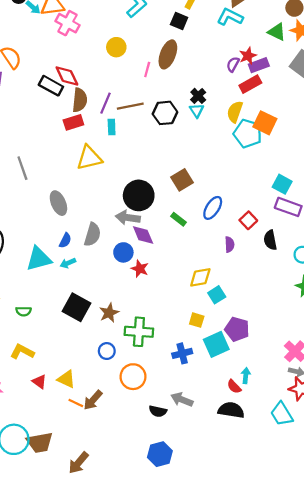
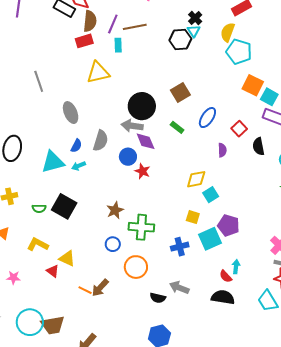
black hexagon: (165, 113) -> (180, 39), moved
orange square: (265, 123) -> (253, 85), moved
black square: (77, 307) -> (64, 206), moved
yellow triangle: (66, 379) -> (67, 258), moved

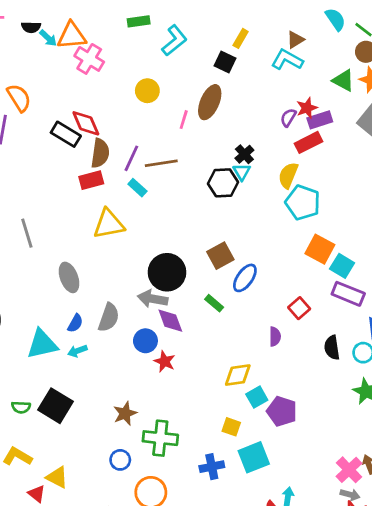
cyan rectangle: (118, 45) -> (137, 188), turned -48
blue ellipse: (207, 118) -> (245, 278), moved
black semicircle: (258, 146) -> (332, 348), moved
purple pentagon: (229, 225) -> (282, 411), moved

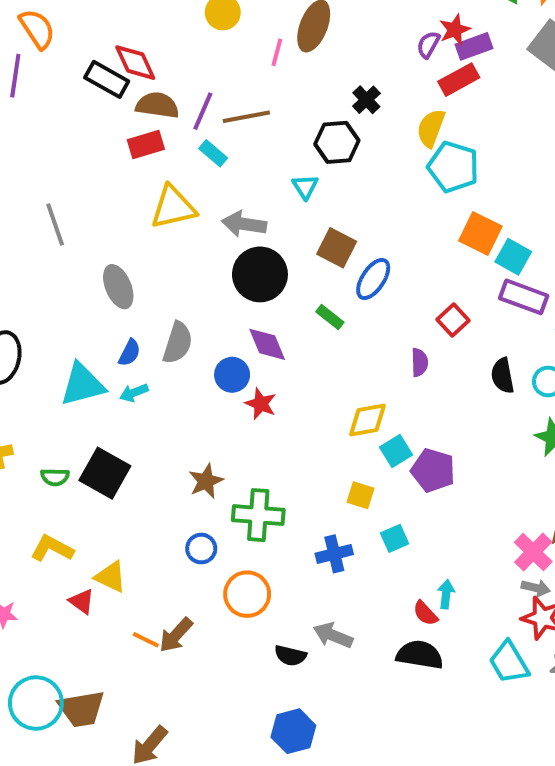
brown semicircle: (100, 153) -> (157, 105), turned -88
cyan triangle: (242, 172) -> (305, 187), moved
brown square: (220, 256) -> (337, 248), turned -32
gray arrow: (153, 299) -> (244, 224), moved
cyan square: (254, 457) -> (395, 538), size x0.6

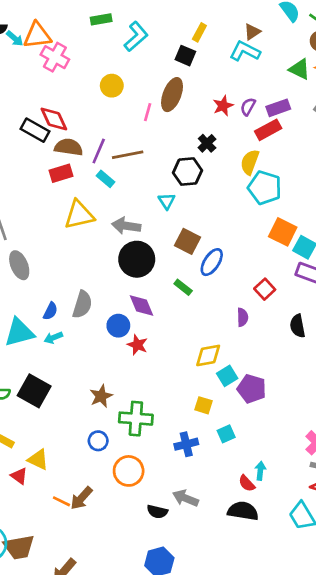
red star: (455, 30) -> (223, 106), moved
gray ellipse: (118, 287) -> (19, 265), moved

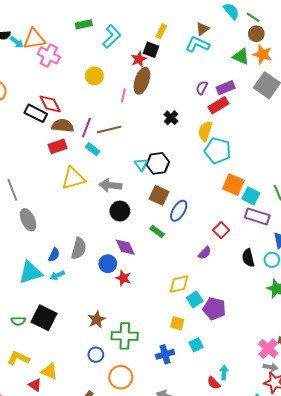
red star: (223, 106) -> (139, 59), moved
black hexagon: (188, 172) -> (158, 163), moved
black circle: (137, 259) -> (120, 211), size x0.7
purple semicircle: (243, 317) -> (205, 253), turned 48

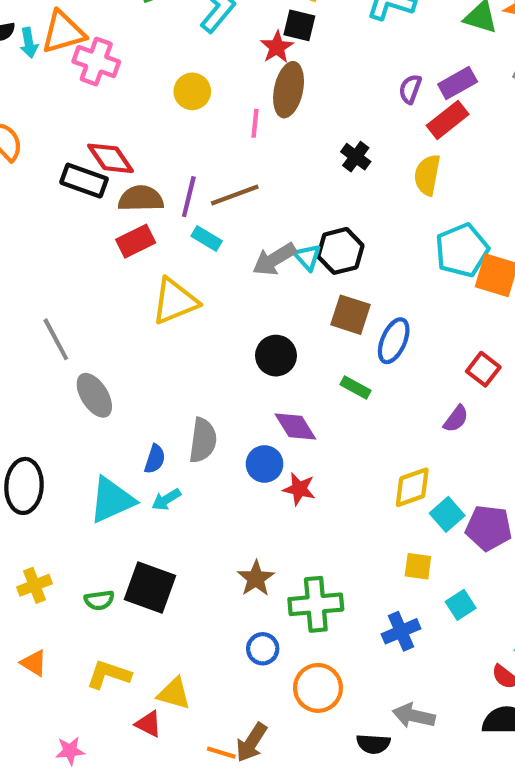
cyan arrow: (17, 42) -> (29, 43), turned 48
cyan pentagon: (218, 151) -> (462, 250), moved, turned -30
gray arrow: (110, 185) -> (274, 259), moved, turned -30

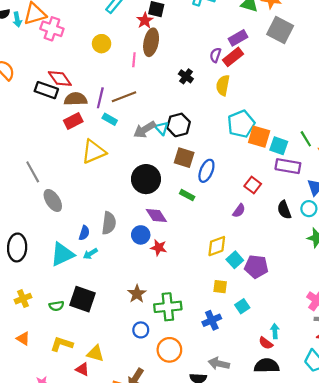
purple semicircle: (410, 89) -> (215, 55), moved
black circle: (276, 356) -> (146, 179), size x1.4

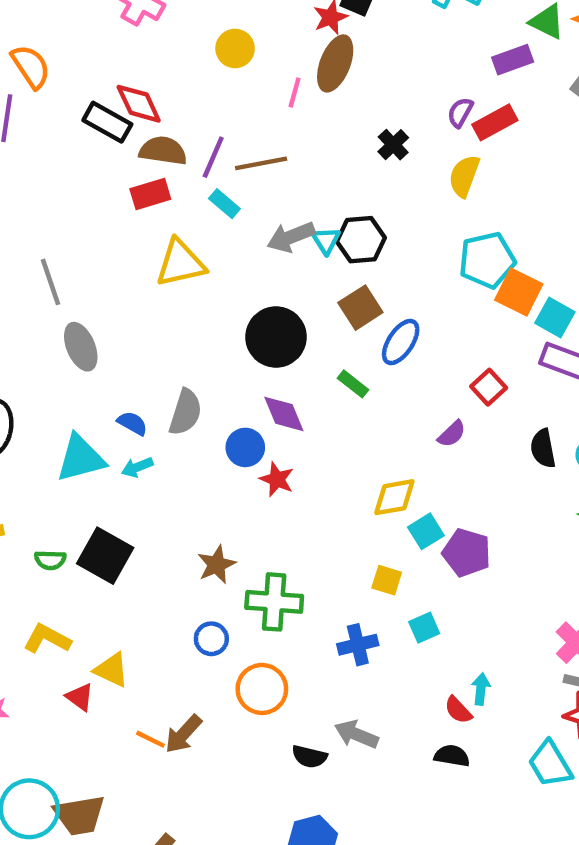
purple rectangle: (238, 38) -> (513, 60), moved
brown square: (184, 158) -> (360, 308), turned 30
blue semicircle: (84, 233) -> (132, 423), turned -88
black semicircle: (267, 366) -> (452, 756), size x0.7

